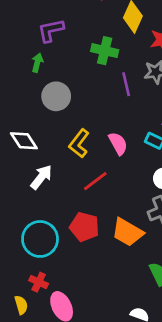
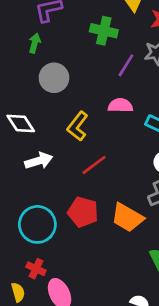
purple line: (126, 84) -> (126, 65), turned 45
pink semicircle: (118, 143) -> (120, 105), moved, turned -60
white arrow: (41, 177) -> (39, 161), turned 35

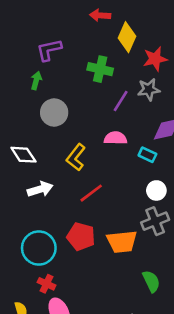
orange trapezoid: (127, 218) -> (122, 242), turned -36
red cross: (36, 269) -> (46, 284), moved

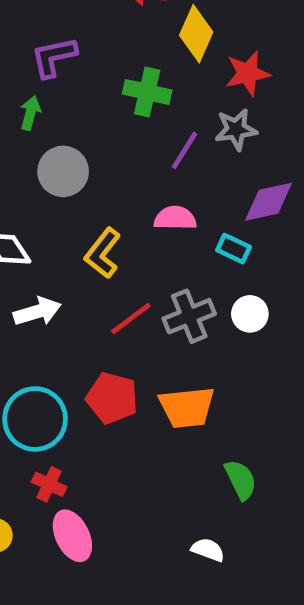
gray cross: (155, 221) -> (189, 316), moved

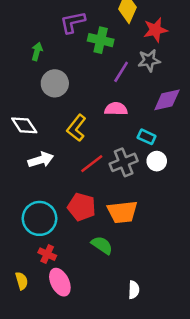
purple L-shape: (54, 57) -> (73, 22), moved
cyan rectangle: (234, 248) -> (147, 137), moved
green semicircle: (241, 480) -> (102, 245), moved, turned -30
white semicircle: (208, 550) -> (134, 290), turned 72

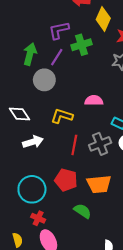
green cross: (101, 40) -> (82, 45), turned -30
green arrow: (37, 52) -> (30, 54), size x1.5
purple line: (121, 72) -> (57, 57), moved
yellow L-shape: (76, 128) -> (62, 116), turned 70
red line: (92, 164) -> (74, 145), turned -42

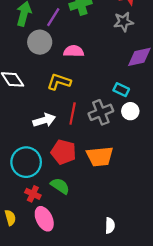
pink semicircle: (94, 101) -> (74, 51), moved
white arrow: (33, 142) -> (44, 120), moved
green semicircle: (83, 211) -> (60, 186), moved

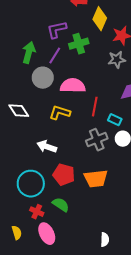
pink semicircle: (74, 51) -> (73, 86), size x1.4
red line: (73, 113) -> (95, 107), moved
white arrow: (44, 120) -> (47, 147), turned -144

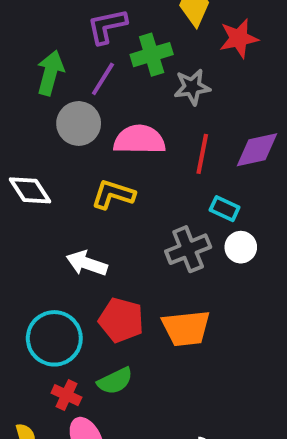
gray star: (117, 60) -> (192, 87), moved
red line: (95, 107) -> (202, 154), moved
green semicircle: (61, 205) -> (115, 381), turned 120

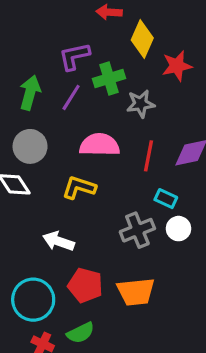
gray circle: (79, 123) -> (30, 146), moved

